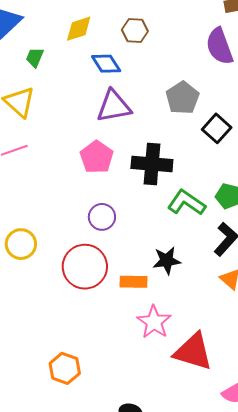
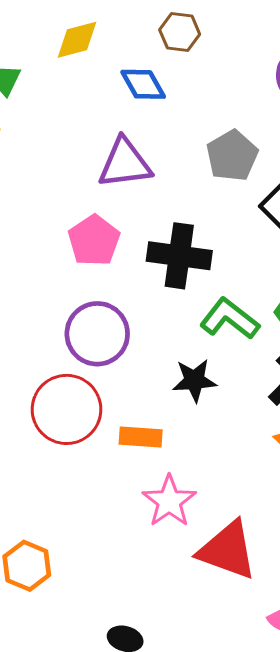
brown hexagon: (135, 31) -> (180, 32), moved
blue diamond: (106, 64) -> (143, 84), moved
purple circle: (102, 217) -> (97, 334), size x1.5
black star: (167, 260) -> (194, 380), moved

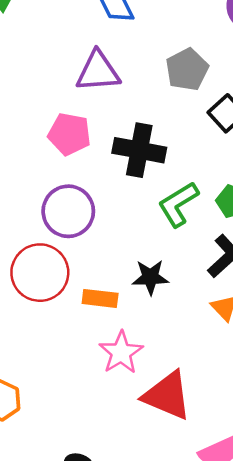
pink pentagon: (94, 240) -> (69, 134), turned -30
green L-shape: (230, 319) -> (178, 204), turned -72
black star: (194, 380) -> (150, 277), moved

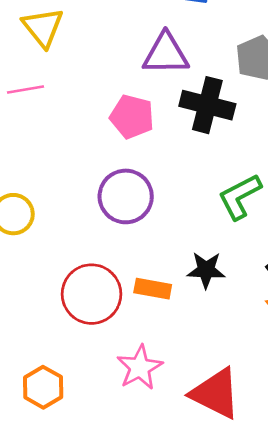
black cross: (139, 150) -> (207, 105), moved
red circle: (40, 273) -> (91, 294), moved
pink star: (121, 353) -> (140, 367), moved

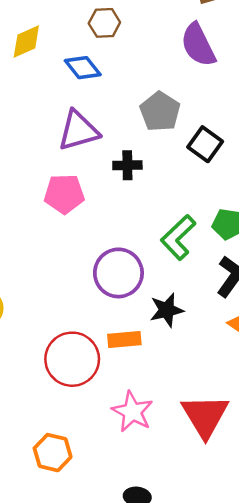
black cross: (207, 105) -> (127, 165), size x0.6
purple circle: (126, 196) -> (118, 273), moved
red triangle: (216, 393) -> (205, 416), turned 48

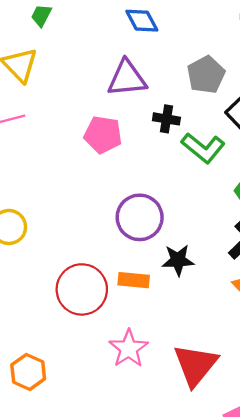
green L-shape: (178, 237) -> (203, 148), moved, turned -108
orange hexagon: (53, 453) -> (28, 372), moved

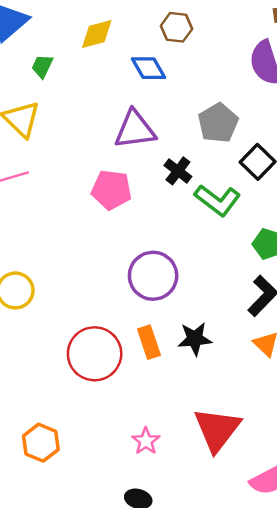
black cross: (166, 119) -> (178, 171), turned 30
black star: (178, 260) -> (195, 339), moved
orange rectangle: (134, 280) -> (149, 342), turned 68
pink star: (129, 349) -> (146, 441), moved, size x0.7

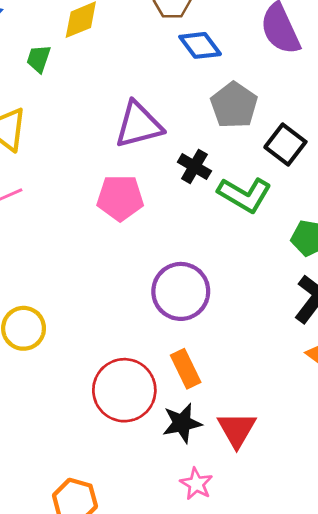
green trapezoid: (42, 66) -> (39, 59), moved
blue diamond: (148, 68) -> (200, 45), moved
black star: (195, 339) -> (182, 423), moved
red triangle: (217, 429) -> (237, 429), moved, size x0.7

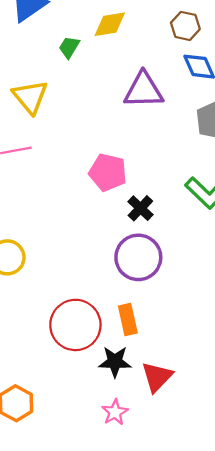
purple triangle: (139, 125) -> (144, 90), moved
black cross: (194, 167) -> (140, 208), moved

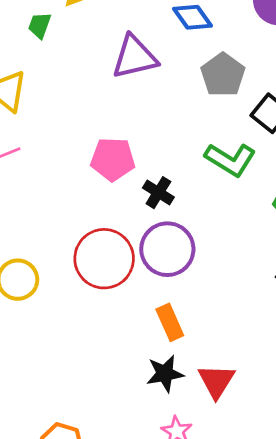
red circle: (75, 325) -> (104, 259), moved

